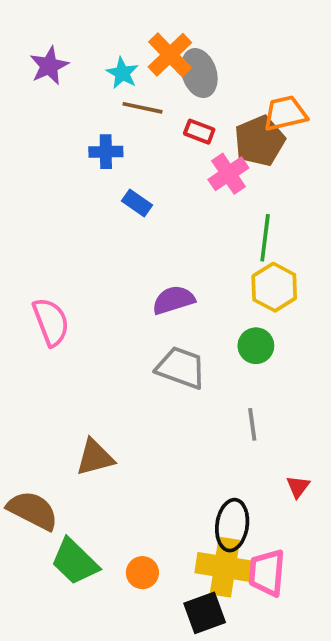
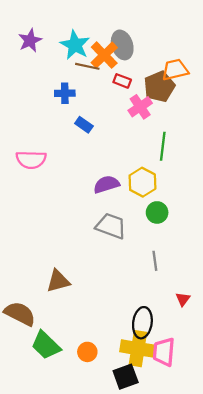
orange cross: (170, 55) -> (104, 55), moved
cyan star: (122, 73) -> (75, 45), size x1.5
yellow hexagon: (274, 287) -> (142, 182), moved
pink semicircle: (51, 322) -> (31, 160), moved, turned 112

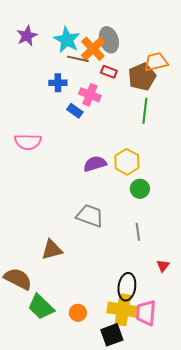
pink cross: (140, 107) -> (90, 95), moved, turned -35
green line: (163, 146) -> (145, 111), moved
gray trapezoid: (111, 226) -> (90, 216), moved

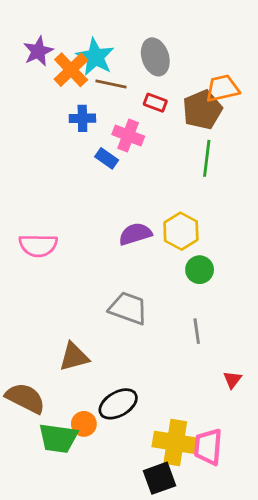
orange cross: (93, 49) -> (71, 70), moved
pink semicircle: (28, 142) -> (38, 245), moved
black ellipse: (127, 287) -> (118, 404), moved, turned 52
green trapezoid: (41, 307) -> (58, 438), turned -36
orange circle: (78, 313) -> (84, 424), moved

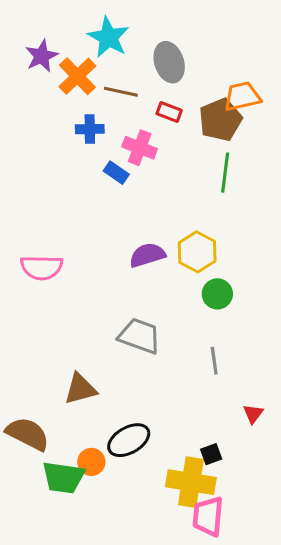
cyan star: (95, 57) -> (108, 37), moved
pink trapezoid: (208, 447) -> (208, 516), moved
black square: (160, 478) -> (211, 454), moved, size x0.6

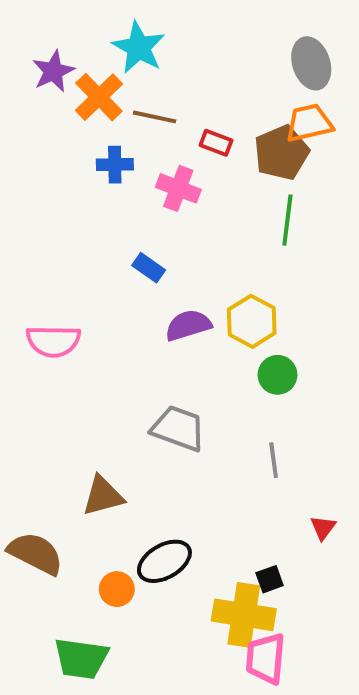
gray ellipse: (169, 62) -> (311, 63), moved
blue rectangle: (116, 173) -> (149, 268), moved
green trapezoid: (63, 477) -> (81, 659), moved

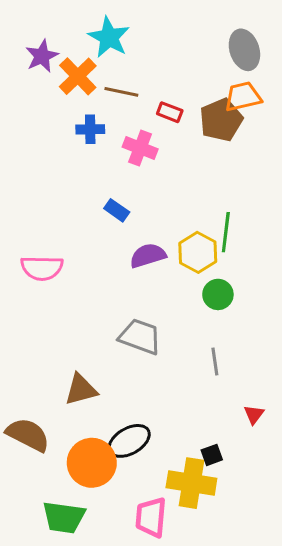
green line: (287, 220) -> (226, 232), moved
orange circle: (117, 589) -> (92, 463), size x1.8
pink trapezoid: (266, 659) -> (151, 517), moved

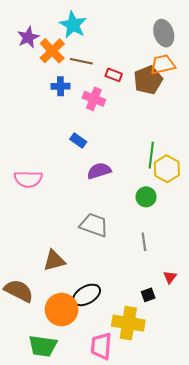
yellow hexagon: (198, 252) -> (167, 169), moved
black square: (212, 455) -> (148, 295), moved

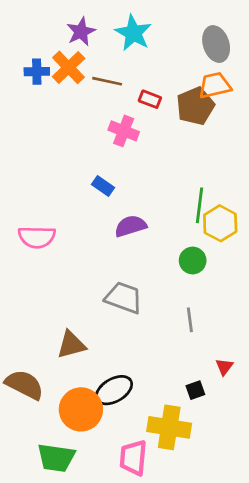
cyan star: (73, 25) -> (133, 33), moved
purple star: (28, 37) -> (81, 32), moved
blue cross: (60, 86) -> (37, 72), moved

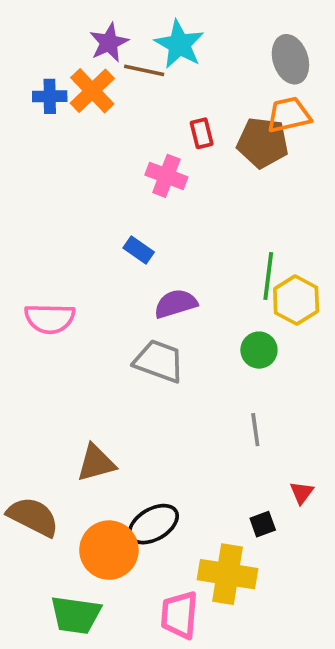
brown line: (107, 81) -> (144, 70), moved
red rectangle: (150, 99) -> (202, 133), turned 55
brown pentagon: (195, 106) -> (263, 143), turned 30
gray trapezoid: (124, 298) -> (159, 361), moved

